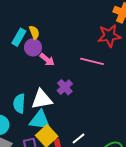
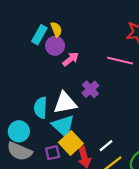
pink arrow: (47, 60) -> (71, 59), turned -77
cyan triangle: (40, 120) -> (63, 126), turned 35

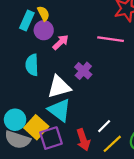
cyan semicircle: (40, 108) -> (32, 65), moved
yellow square: (71, 143) -> (36, 127), moved
purple square: (53, 153) -> (51, 138), size x1.5

